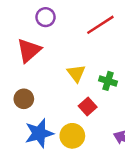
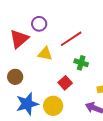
purple circle: (46, 17) -> (39, 24), moved
red line: (100, 25) -> (71, 39), moved
yellow triangle: (76, 73) -> (45, 54), moved, turned -42

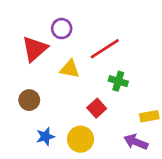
blue star: (27, 104) -> (45, 136), size x0.6

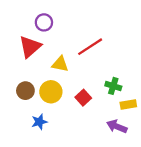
purple circle: (62, 29) -> (44, 22), moved
green cross: (118, 81) -> (113, 86), moved
yellow circle: (81, 139) -> (51, 92), moved

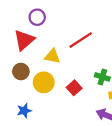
brown circle: (25, 91) -> (21, 72), moved
blue star: (39, 122) -> (24, 111), moved

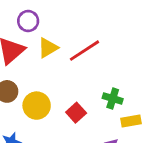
yellow triangle: (52, 56) -> (48, 48), moved, turned -42

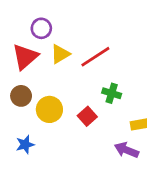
green cross: (113, 99) -> (112, 93), moved

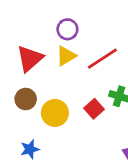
purple circle: (41, 28) -> (67, 29), moved
red square: (87, 116) -> (94, 109), moved

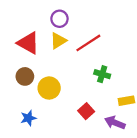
red triangle: (30, 59) -> (28, 43), turned -50
red square: (94, 109) -> (86, 111), moved

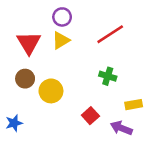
red triangle: (28, 43) -> (29, 43), turned 30
red line: (88, 43) -> (110, 34), moved
blue star: (28, 118) -> (14, 123), moved

